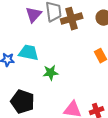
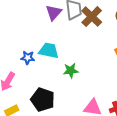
brown cross: (72, 19) -> (92, 17), turned -30

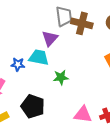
purple triangle: (54, 13) -> (50, 38), moved
brown cross: (92, 17) -> (82, 23), turned -30

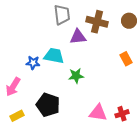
gray trapezoid: (64, 16) -> (62, 15), moved
purple triangle: (50, 38) -> (78, 37), moved, turned 42

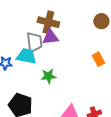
gray trapezoid: (62, 15) -> (34, 42), moved
brown cross: (97, 22) -> (48, 22), moved

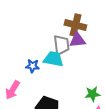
green star: (48, 76) -> (92, 94), moved

